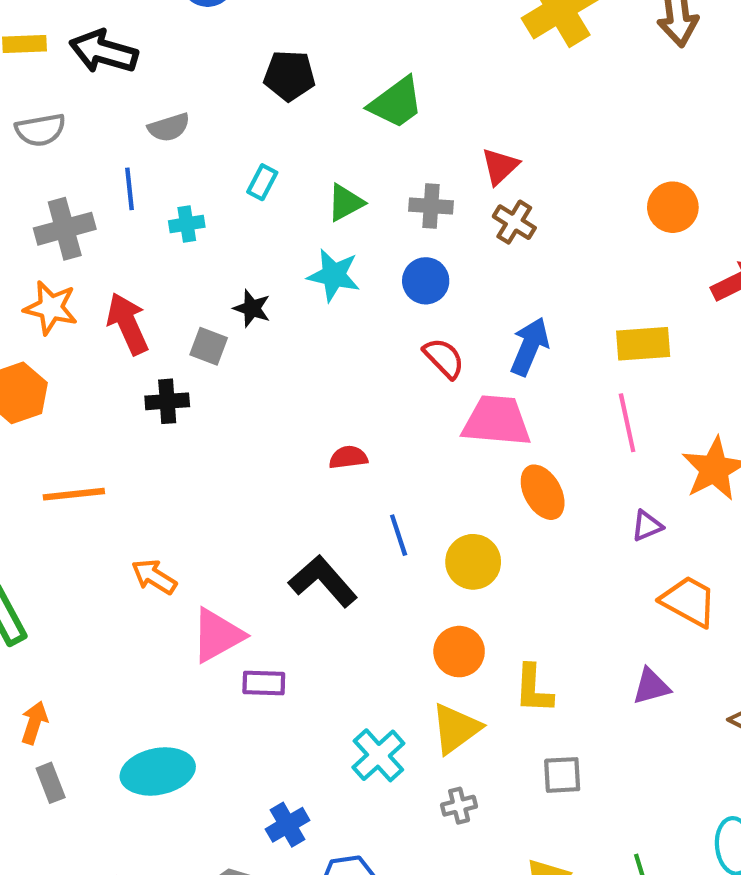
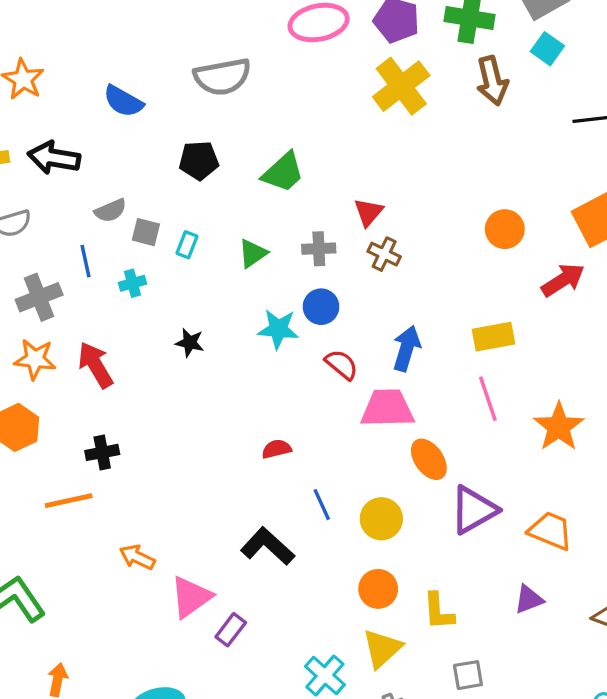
cyan star: (334, 275) -> (278, 329), moved
gray square: (209, 346) -> (146, 232), moved
black cross: (167, 401) -> (102, 452), moved
purple triangle: (647, 526) -> (474, 510), moved, size x2.0
purple rectangle: (264, 683) -> (231, 630), turned -48

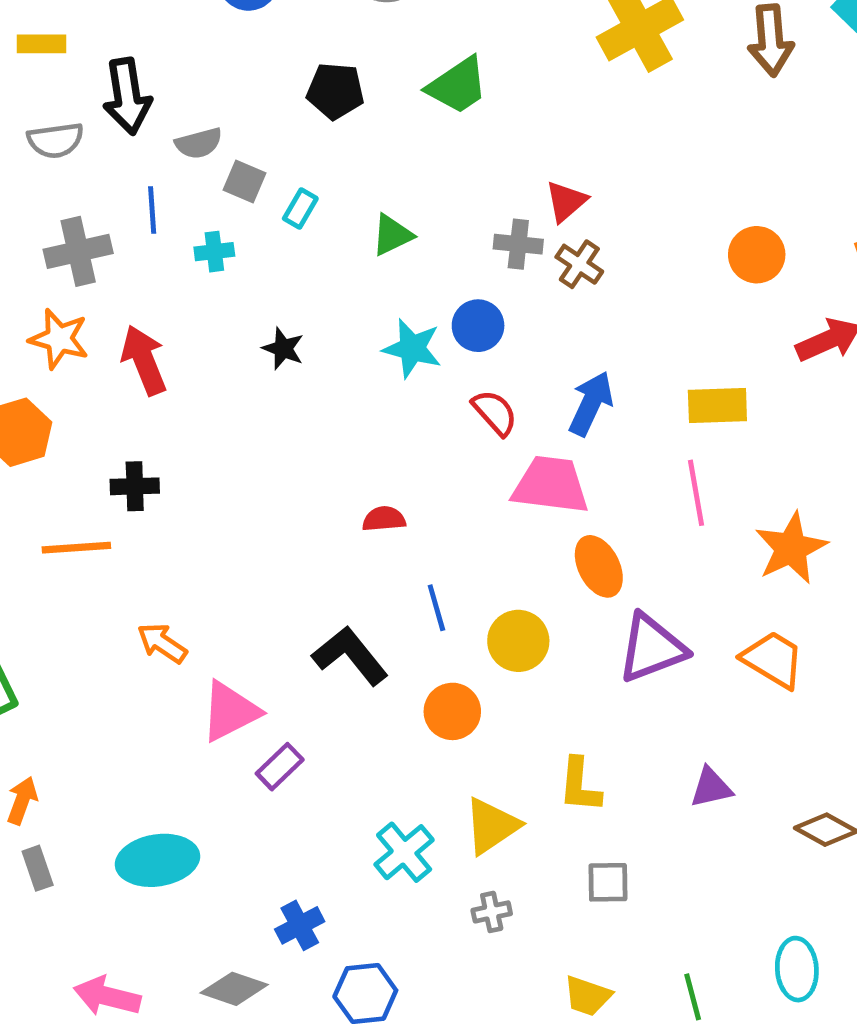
black arrow: (54, 158) -> (127, 96), moved, turned -117
green trapezoid: (283, 172) -> (458, 86), moved
gray cross: (319, 249) -> (518, 244), moved
orange trapezoid: (550, 531) -> (773, 659), moved
orange circle: (378, 589) -> (452, 711), moved

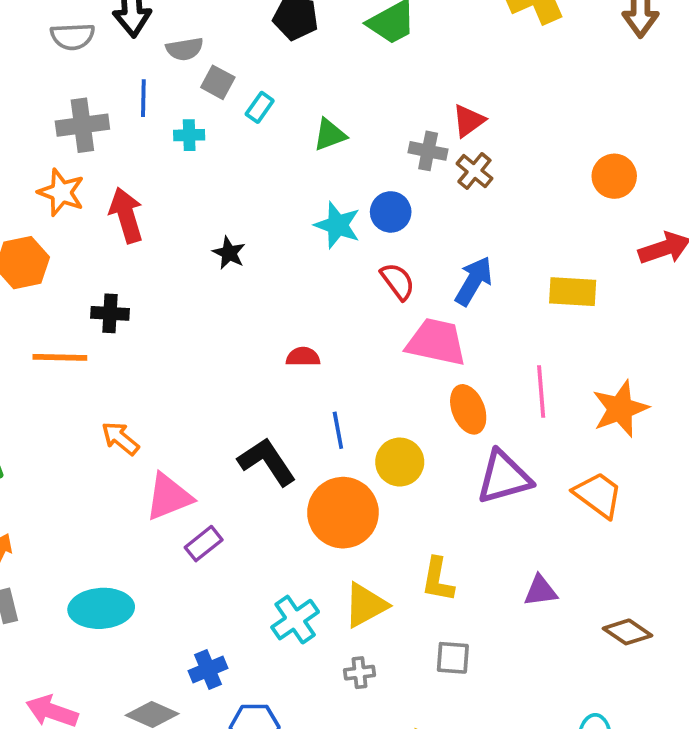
black star: (283, 349) -> (229, 253), moved
pink line: (696, 493) -> (541, 392), moved
orange circle: (452, 711) -> (343, 513), size x1.6

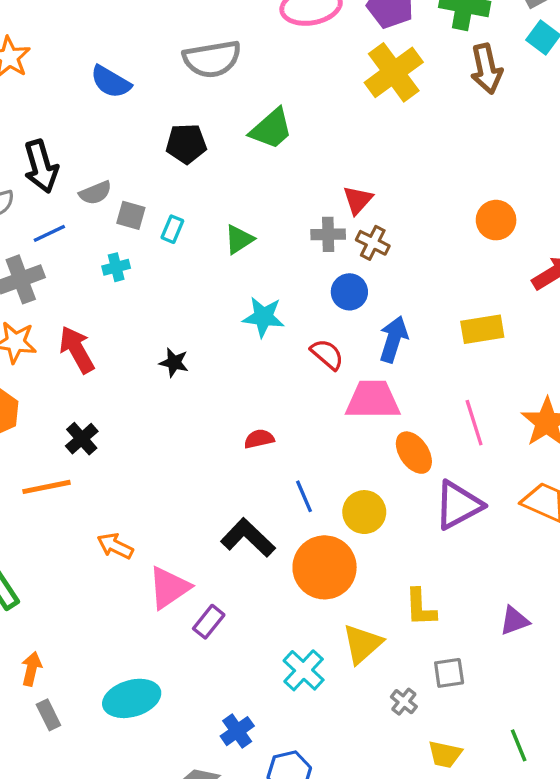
blue line: (143, 98) -> (49, 233), moved, turned 76
blue circle: (391, 212) -> (349, 292), moved
black cross: (110, 313) -> (82, 439), turned -32
purple triangle: (540, 591) -> (514, 621), moved
gray cross: (360, 673) -> (404, 702), moved, turned -32

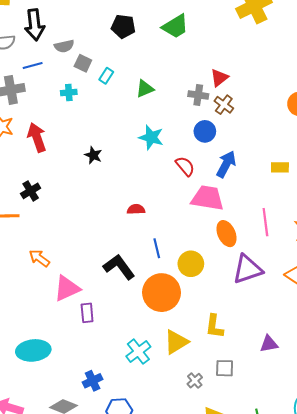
yellow rectangle: (482, 329) -> (280, 167), size x0.7
purple rectangle: (209, 622) -> (87, 313), turned -54

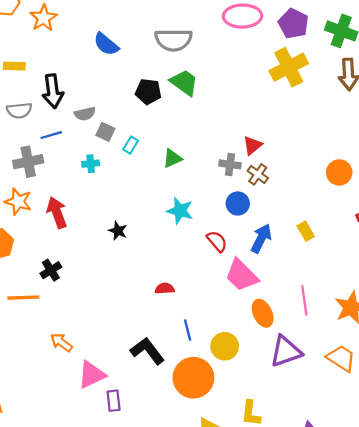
green trapezoid: (175, 26) -> (184, 83), moved, turned -112
yellow rectangle: (280, 167) -> (306, 231), moved, turned 60
pink trapezoid: (208, 198) -> (242, 275), turned -144

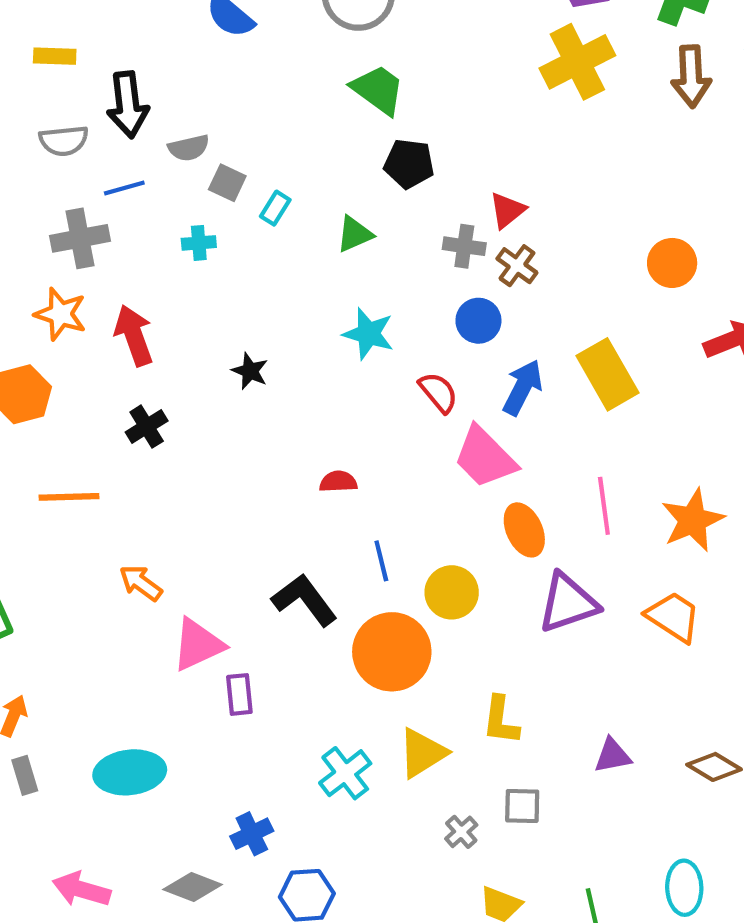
black pentagon: (148, 92) -> (409, 164), moved
yellow rectangle: (306, 231) -> (608, 374), size x1.8
black cross: (51, 270) -> (147, 427), moved

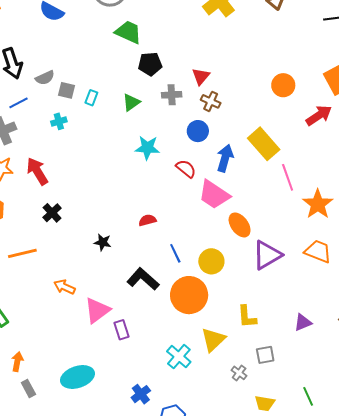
gray cross: (464, 246) -> (172, 95), moved
black star: (250, 371) -> (103, 242), moved
pink line: (604, 506) -> (288, 177), moved

